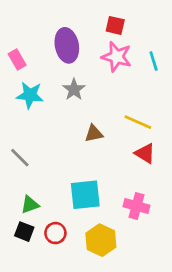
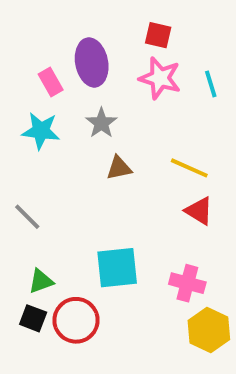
pink rectangle: (17, 60) -> (51, 82), moved
brown triangle: (94, 133) -> (119, 168), moved
red circle: (55, 233) -> (76, 320), size x1.5
yellow hexagon: (101, 240) -> (209, 330), moved

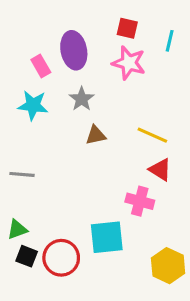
cyan line: (211, 84) -> (170, 41), moved, turned 30
gray line: (27, 217) -> (22, 174), turned -40
cyan square: (117, 268) -> (107, 237), moved
green triangle: (41, 281) -> (17, 229), moved
pink cross: (187, 283) -> (140, 201), moved

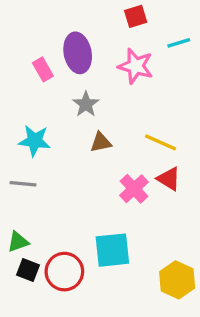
red square: (127, 28) -> (136, 16), moved, turned -30
cyan line: (170, 41) -> (179, 43), turned 60
cyan star: (33, 105) -> (35, 141), moved
pink cross: (140, 201) -> (134, 189), moved, turned 32

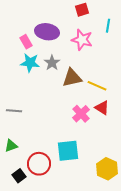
cyan line: (179, 43) -> (108, 26), turned -64
purple ellipse: (78, 53) -> (47, 32), turned -70
cyan star: (35, 141) -> (30, 63), moved
brown triangle: (101, 142) -> (72, 78), moved, size x1.5
black square: (28, 270) -> (19, 176), moved, turned 32

